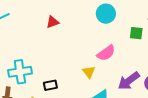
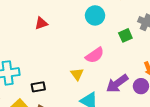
green square: (136, 33) -> (125, 35), turned -32

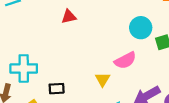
cyan circle: (95, 15) -> (141, 28), moved

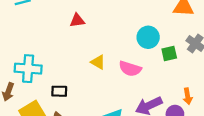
pink semicircle: (125, 60) -> (130, 69), turned 40
yellow triangle: (103, 79) -> (98, 62), moved, turned -35

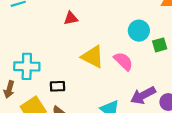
yellow triangle: (98, 62) -> (93, 57), size x1.6
pink semicircle: (130, 69) -> (123, 61), turned -150

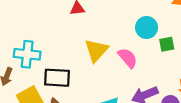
yellow triangle: (93, 57) -> (96, 50), turned 40
black rectangle: (57, 86) -> (57, 78), size x1.6

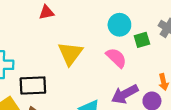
pink semicircle: (128, 58) -> (116, 58), moved

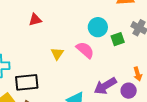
yellow triangle: (70, 53) -> (57, 54), size x0.6
pink semicircle: (116, 58) -> (85, 50), moved

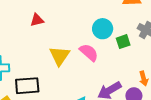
yellow triangle: (57, 54) -> (60, 56), size x1.5

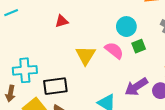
green square: (123, 42) -> (139, 46), moved

